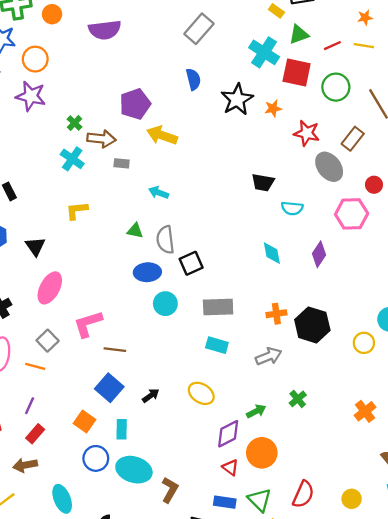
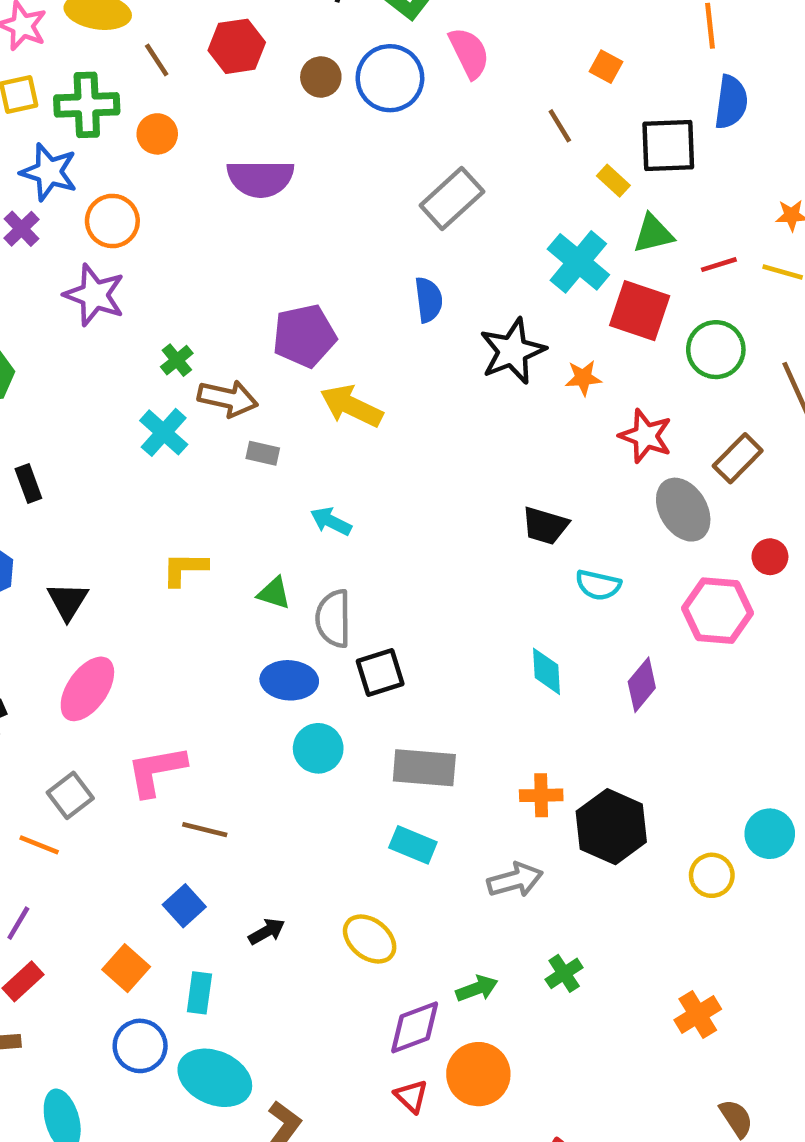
yellow L-shape: (77, 211) -> (185, 569), moved
blue square: (109, 388) -> (184, 906), size x0.7

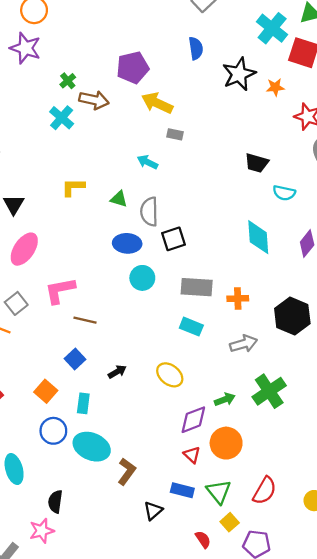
gray rectangle: (263, 453) -> (175, 134), moved
cyan diamond: (546, 671) -> (258, 237), size x1.4
orange cross: (541, 795) -> (238, 299), moved
green cross: (564, 973) -> (269, 391), size x1.8

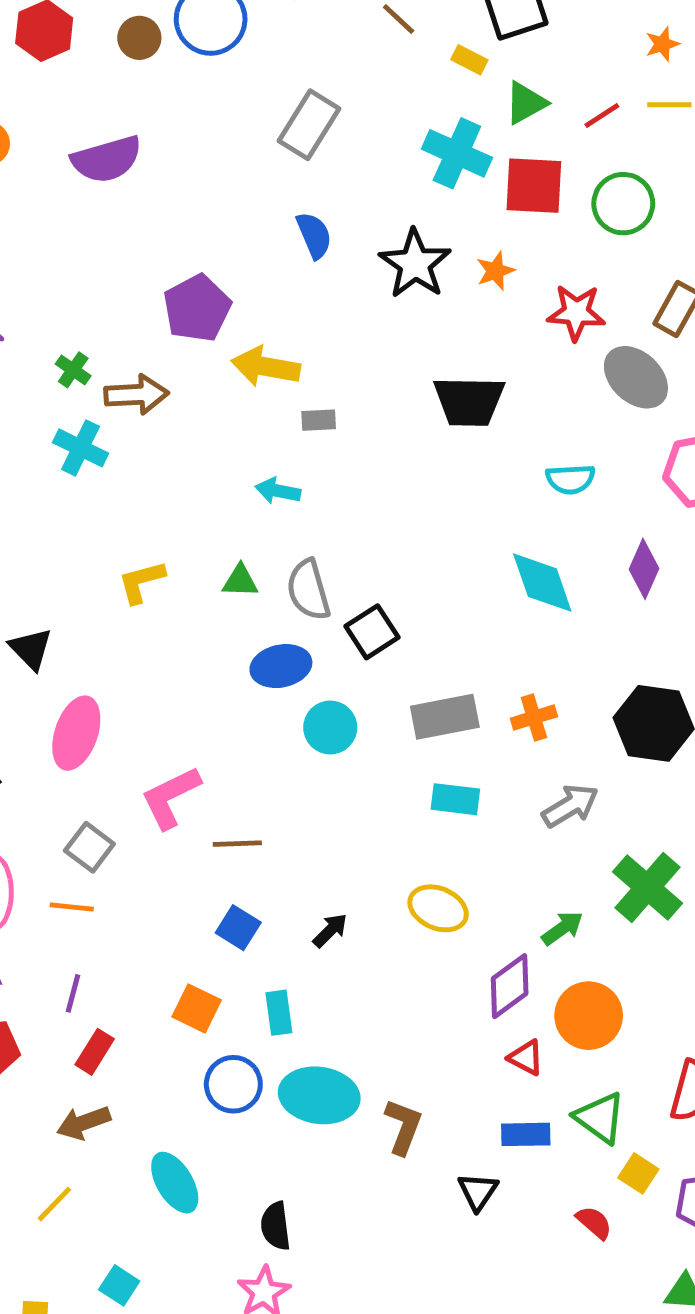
black trapezoid: (257, 163) -> (469, 401), moved, size x1.4

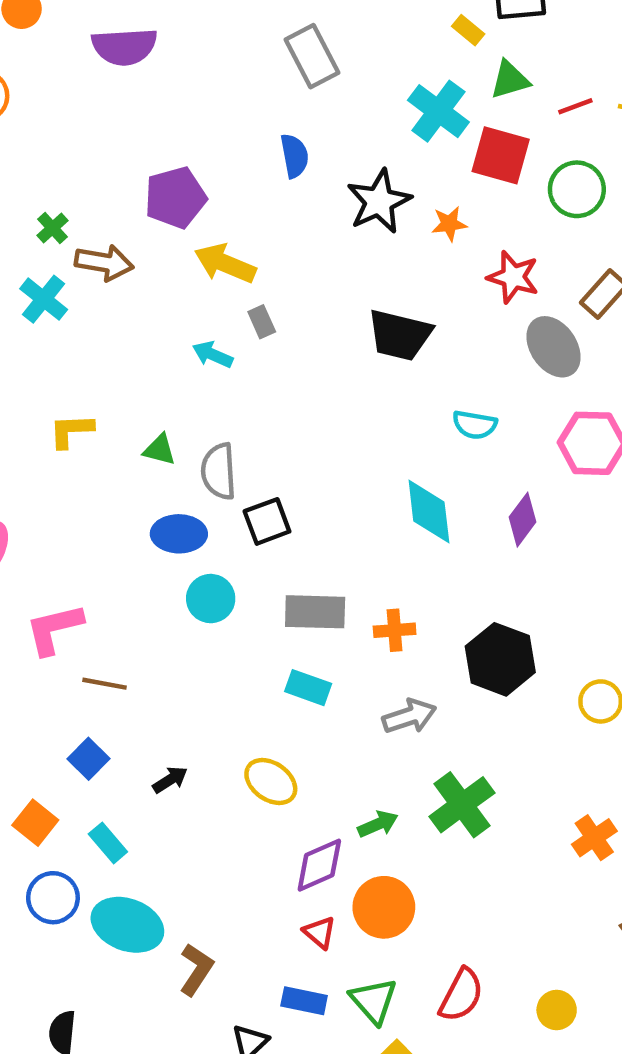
gray rectangle: (309, 125) -> (312, 56), turned -72
gray rectangle: (319, 420) -> (262, 322), turned 56
cyan arrow: (278, 491) -> (213, 355), moved
cyan rectangle: (279, 1013) -> (108, 843), turned -45

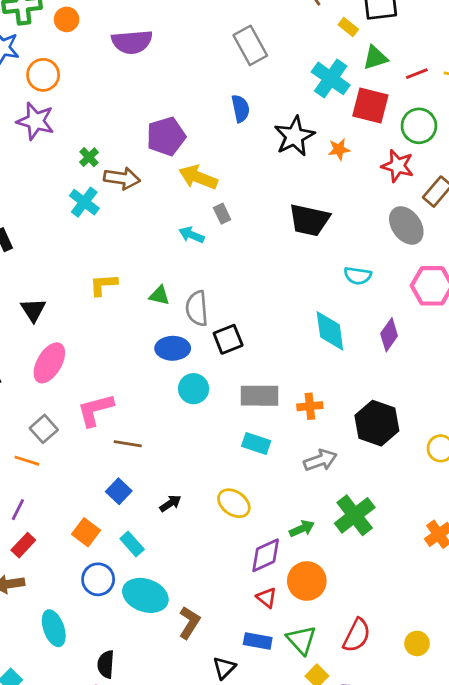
red star: (513, 277) -> (398, 166), moved

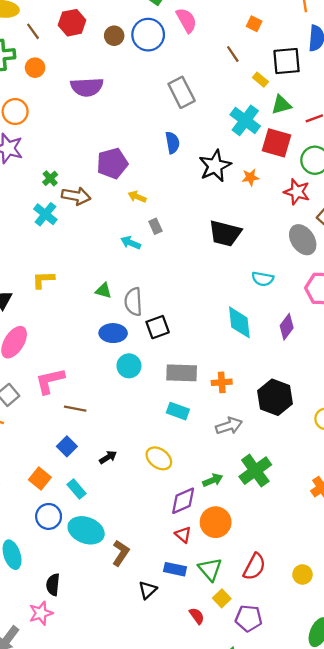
yellow arrow: (198, 177) -> (137, 197), size x0.6
yellow L-shape: (103, 285) -> (43, 280), moved

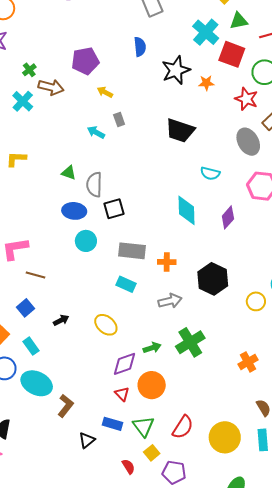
yellow circle: (302, 574) -> (225, 437), size x1.8

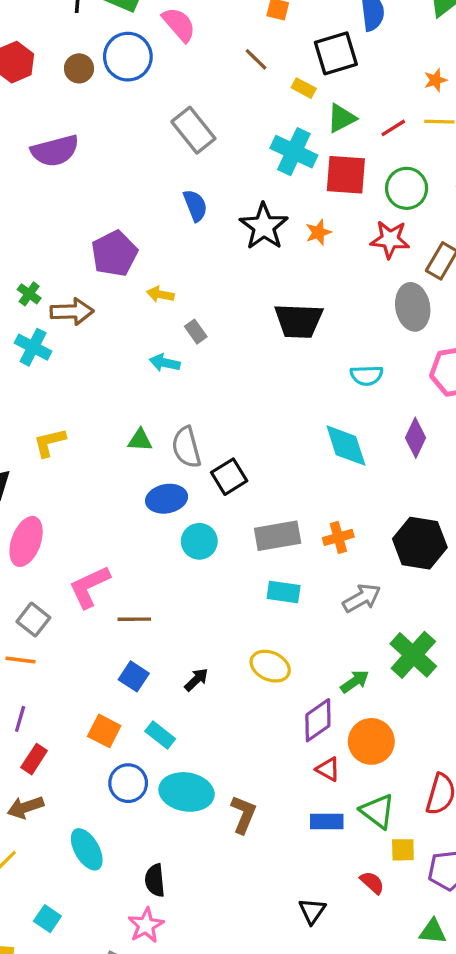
gray ellipse: (248, 142) -> (413, 307), turned 36
black triangle: (87, 440) -> (312, 911), moved
yellow square: (152, 453) -> (403, 850), turned -35

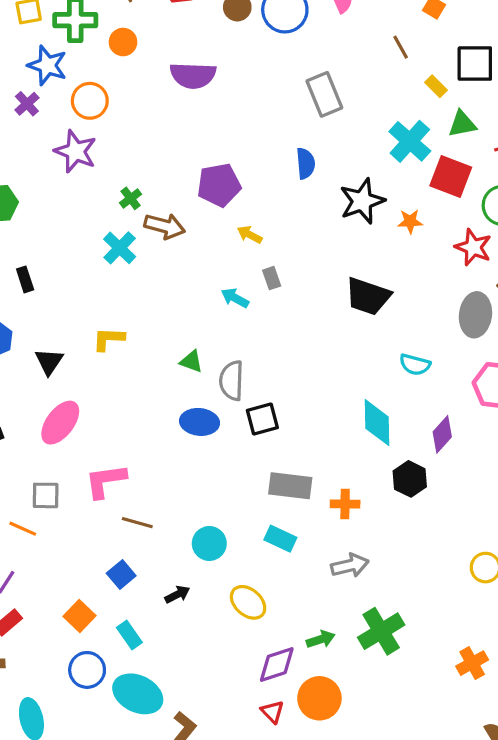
cyan circle: (199, 541) -> (209, 543), moved
black hexagon: (420, 543) -> (410, 479), moved, size x0.7
gray square: (33, 620) -> (46, 495), turned 36

